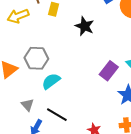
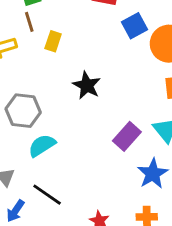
black star: (85, 26) -> (87, 85), moved

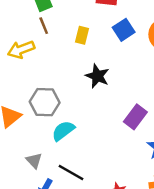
blue square: (134, 26) -> (124, 30), moved
yellow rectangle: (53, 41) -> (82, 35), moved

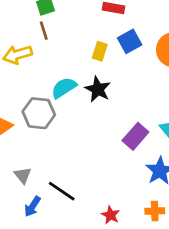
yellow rectangle: (82, 35) -> (100, 51), moved
cyan semicircle: (63, 131) -> (64, 88), moved

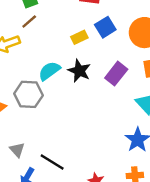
brown line: (44, 31) -> (29, 21), turned 70
yellow rectangle: (100, 51) -> (79, 37), turned 49
purple rectangle: (135, 136) -> (116, 74), moved

